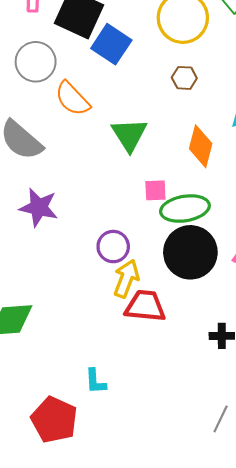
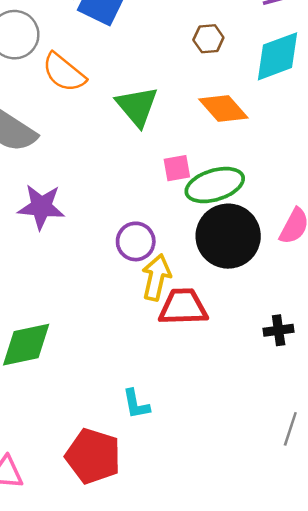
brown hexagon: (184, 78) -> (208, 39), moved
orange diamond: (201, 146) -> (223, 109), turned -48

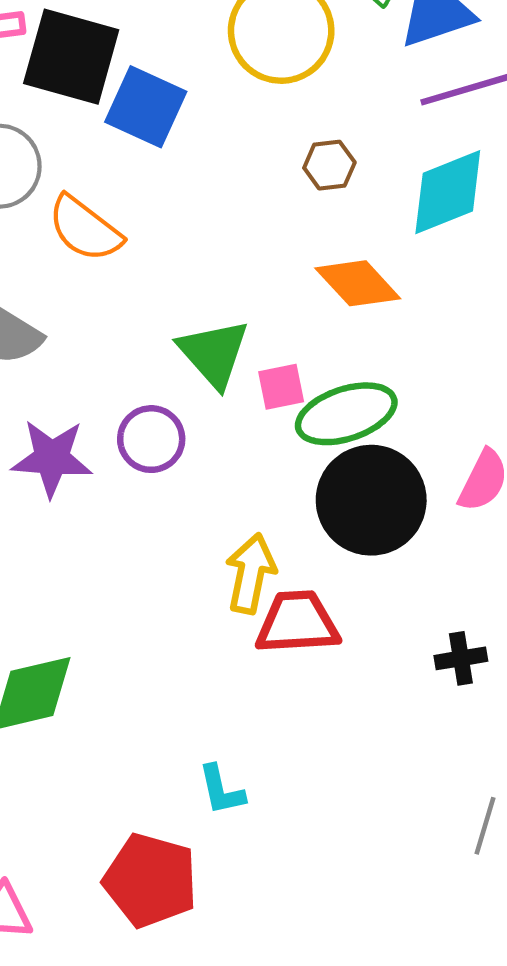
green triangle: (137, 106) -> (214, 353), moved
purple circle: (136, 241) -> (151, 439), moved

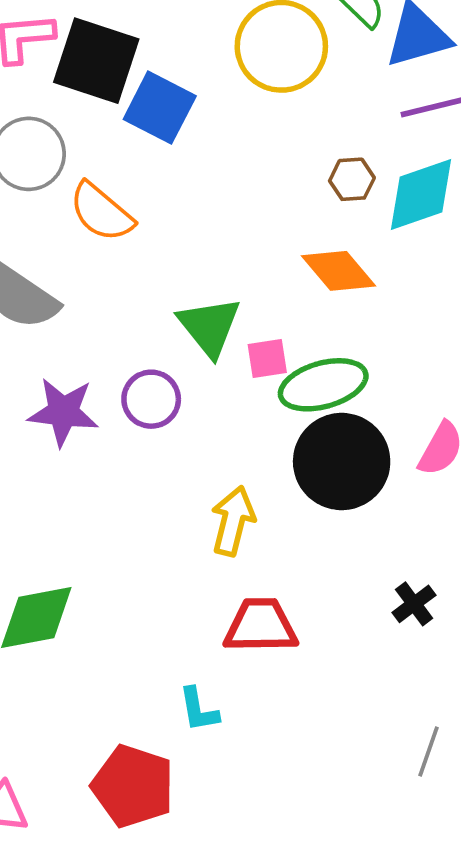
brown hexagon: (329, 165) -> (352, 179), moved
red trapezoid: (297, 623) -> (261, 626), moved
black cross: (461, 658) -> (414, 604), turned -30

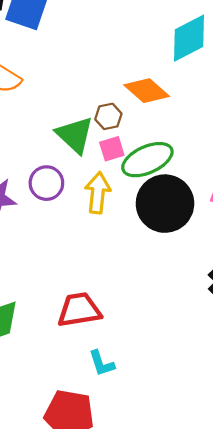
brown hexagon: (352, 179) -> (108, 116), moved
yellow arrow: (233, 521) -> (98, 193), moved
red trapezoid: (261, 626) -> (79, 310), moved

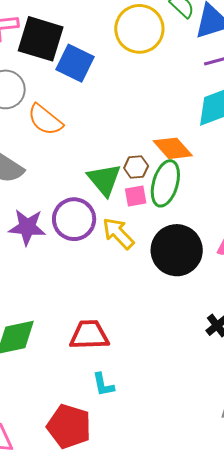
green ellipse: (147, 160) -> (165, 183), moved, turned -57
purple circle: (46, 183) -> (74, 219), size x1.4
yellow arrow: (98, 193) -> (118, 233), turned -57

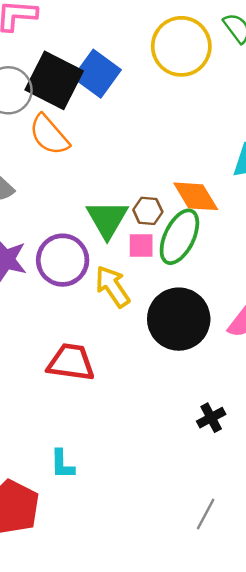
black square: (41, 39) -> (54, 80), moved
red trapezoid: (89, 335) -> (71, 362), moved

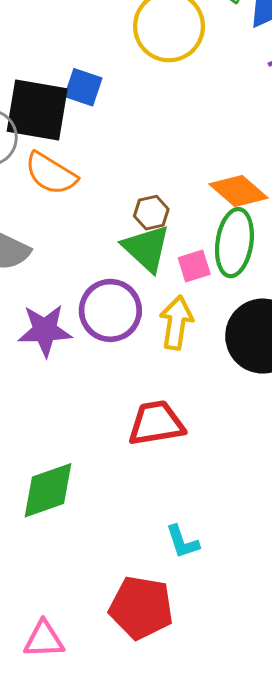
blue square: (97, 74) -> (83, 87), size x0.7
brown hexagon: (148, 211) -> (151, 213), moved
yellow arrow: (113, 286) -> (176, 323), turned 60

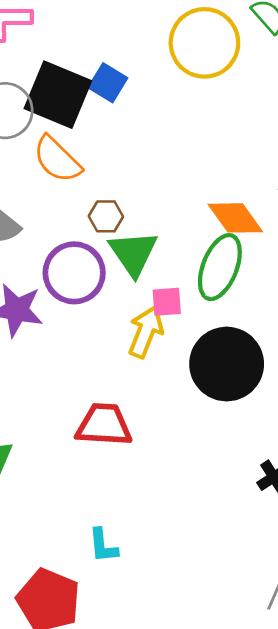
brown hexagon: (151, 213) -> (106, 216), moved
pink square: (194, 266) -> (167, 302), moved
purple circle: (110, 310) -> (74, 273), moved

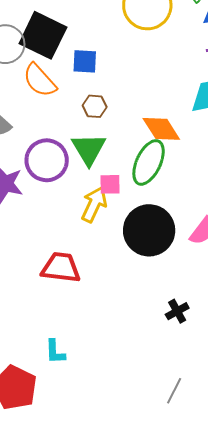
blue square: (108, 83) -> (85, 61), moved, turned -32
brown hexagon: (106, 216) -> (95, 106), moved

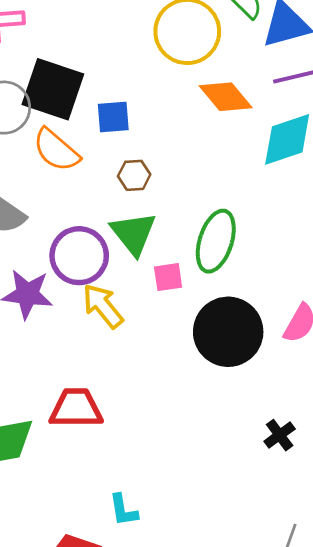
orange diamond: (161, 129) -> (226, 97), moved
yellow arrow: (94, 204) -> (103, 306), moved, turned -57
red trapezoid: (61, 268) -> (76, 408), moved

